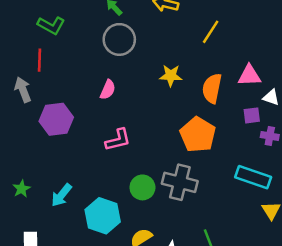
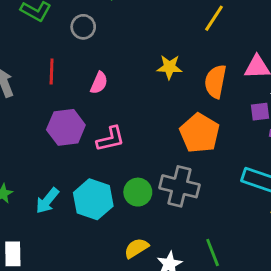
gray circle: (119, 39) -> (83, 27), moved, size x0.7
red line: (40, 60) -> (52, 71), moved
purple hexagon: (56, 119) -> (66, 127), moved
cyan hexagon: (103, 216) -> (93, 199), moved

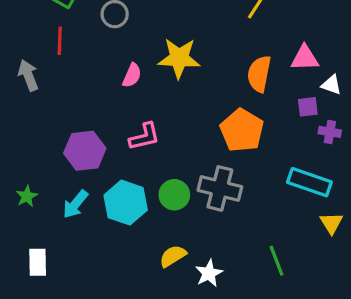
yellow star: (169, 67) -> (179, 58), moved, size x1.5
red line: (52, 71) -> (60, 41), moved
purple hexagon: (66, 127) -> (85, 151), moved
green line: (213, 252) -> (276, 261), moved

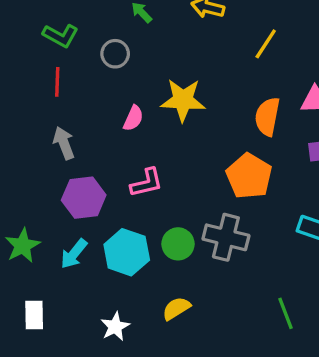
gray arrow: (28, 75) -> (64, 143), moved
green star: (27, 196) -> (23, 246), size x1.5
white star: (209, 273) -> (115, 327), moved

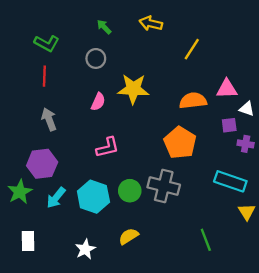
gray circle: (115, 54) -> (96, 58), moved
orange semicircle: (267, 117) -> (193, 101), turned 72
purple hexagon: (84, 198) -> (42, 164), moved

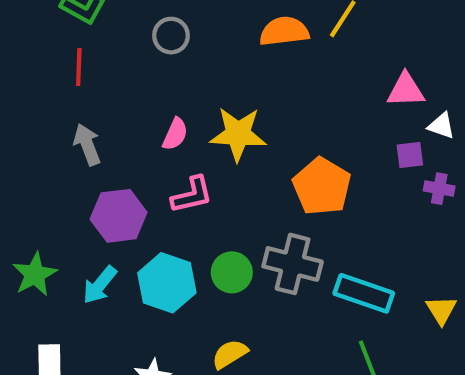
yellow star: (133, 89) -> (238, 134), moved
orange semicircle: (193, 101) -> (284, 31), moved
pink semicircle: (98, 102) -> (175, 134), moved
purple hexagon: (42, 164) -> (119, 216), moved
cyan rectangle: (230, 181) -> (364, 293), moved

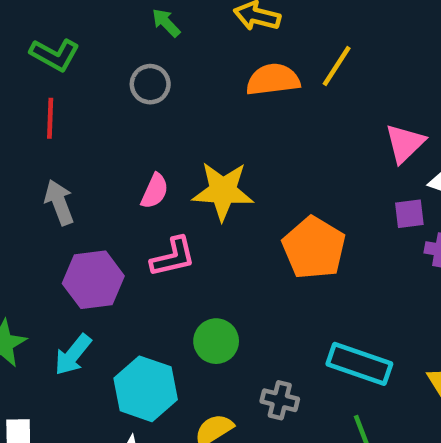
pink triangle: (406, 90) -> (405, 143), turned -42
gray cross: (293, 264) -> (280, 400), moved, size x0.6
cyan hexagon: (167, 283) -> (146, 389), moved

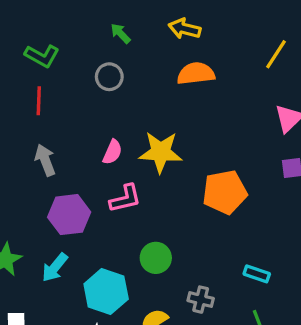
yellow line: (337, 66) -> (276, 54), moved
orange pentagon: (314, 248) -> (225, 192), turned 30
cyan rectangle: (359, 364) -> (257, 274), size x0.6

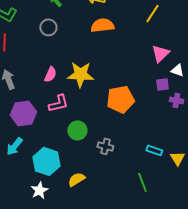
green circle: (156, 258) -> (77, 130), moved
cyan rectangle: (257, 274) -> (154, 150), moved
gray cross: (201, 300) -> (105, 146), moved

